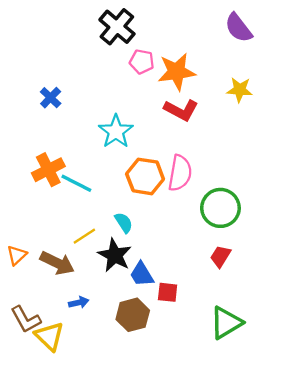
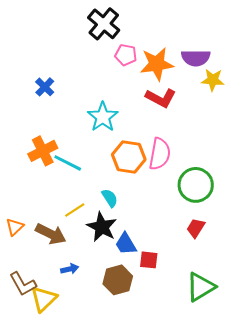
purple semicircle: (238, 28) -> (196, 58), moved, turned -52
yellow triangle: (49, 336) -> (44, 299), turned 32

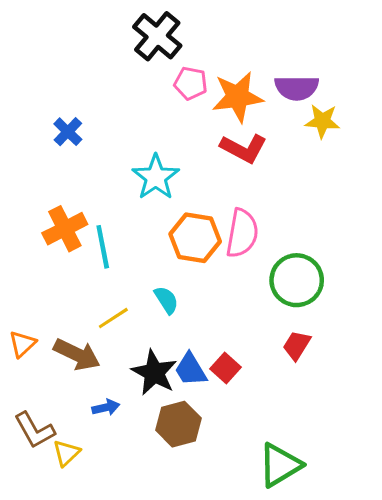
cyan line: (68, 163) -> (103, 247), turned 52
black star: (102, 227) -> (154, 373), moved
red square: (149, 260) -> (225, 368), moved, turned 36
green triangle: (201, 287) -> (280, 465), moved
yellow triangle: (44, 299) -> (66, 453), size x0.7

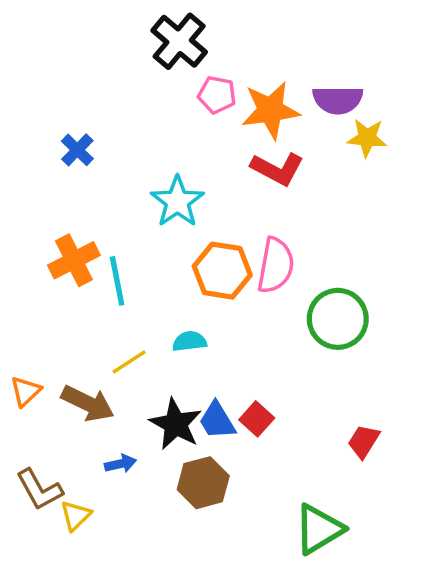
cyan semicircle: (166, 300) -> (189, 341), turned -64
red trapezoid: (297, 345) -> (364, 441), moved

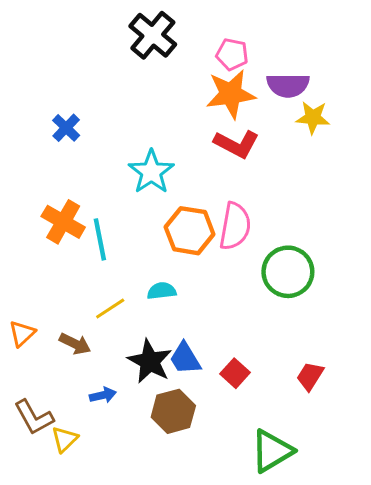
pink pentagon: (217, 95) -> (232, 54), moved
orange cross: (74, 260) -> (63, 222), turned -33
brown arrow: (88, 403) -> (75, 344), size x0.7
red square: (257, 419) -> (235, 373), moved

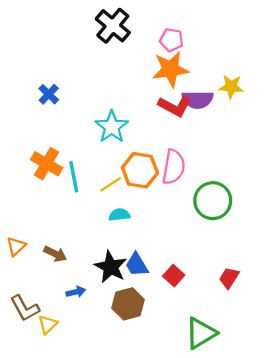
purple semicircle: (288, 85) -> (198, 100), moved
yellow line: (110, 309) -> (111, 184), moved

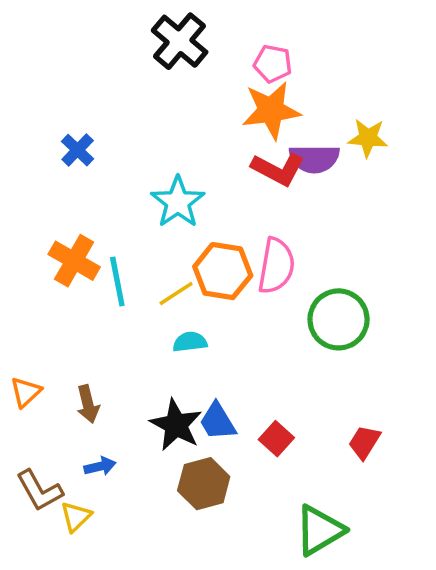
brown arrow: (55, 254) -> (88, 404), turned 50
blue arrow: (76, 292) -> (100, 466), moved

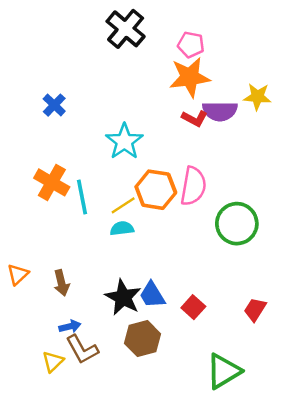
red L-shape: (278, 169) -> (195, 118), size x0.7
cyan semicircle: (190, 342) -> (122, 228), moved
brown L-shape: (40, 491) -> (82, 349), moved

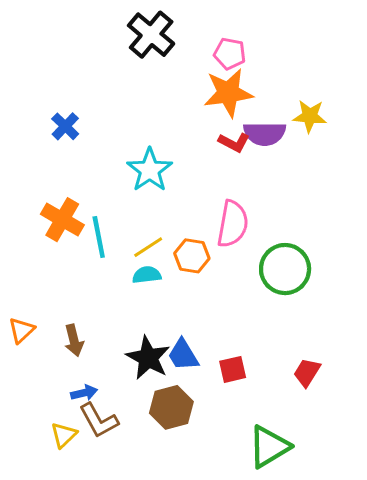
orange hexagon: (156, 190) -> (192, 256), moved, size x0.7
red square: (193, 307) -> (233, 369), turned 35

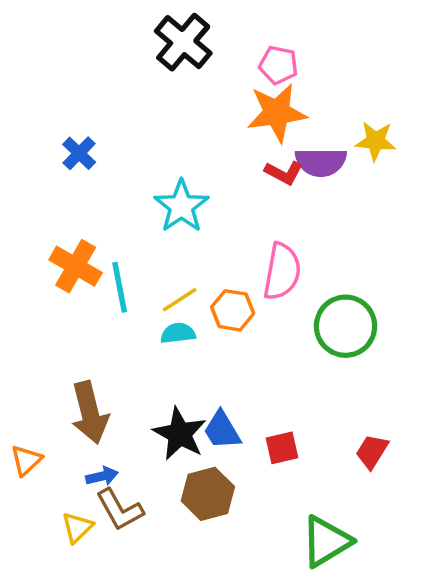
orange triangle: (22, 330) -> (26, 460), moved
brown arrow: (74, 340) -> (90, 413), size x1.6

